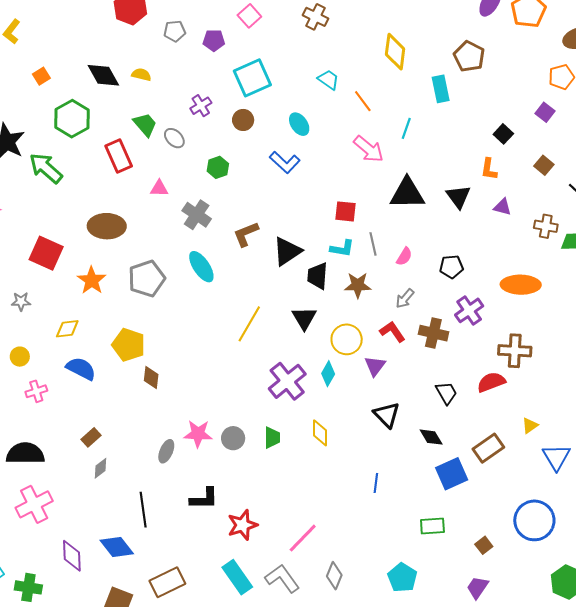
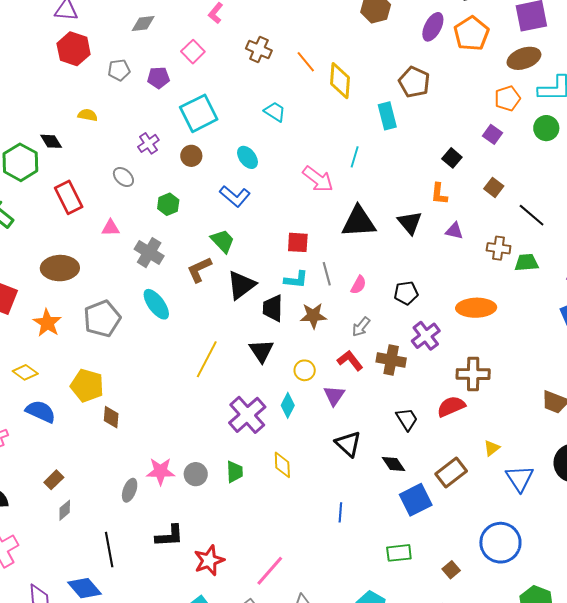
black diamond: (103, 75) -> (51, 141), moved, size x0.7
orange line: (363, 101) -> (306, 62), moved
green trapezoid: (145, 125) -> (223, 241), moved
yellow diamond: (67, 329) -> (25, 372), turned 45
yellow circle: (347, 339) -> (305, 370), size x0.7

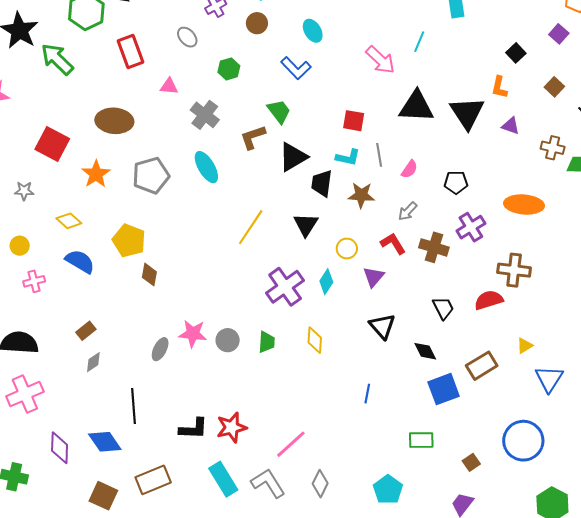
black triangle: (410, 223) -> (467, 113), size x1.4
black L-shape: (169, 536) -> (194, 429), moved

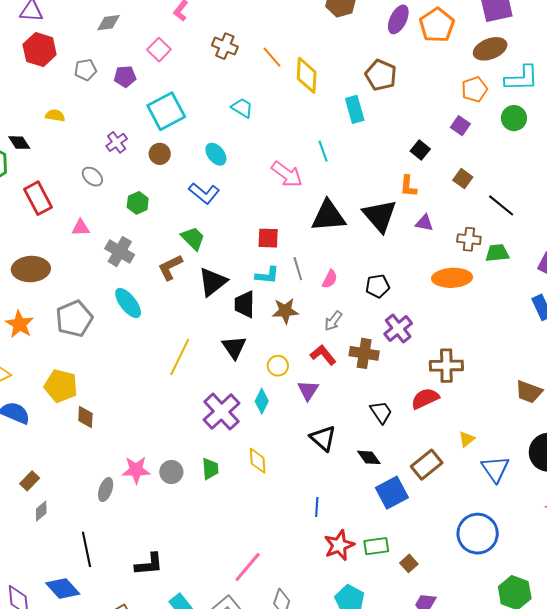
cyan line: (419, 42) -> (323, 151), turned -35
orange ellipse: (524, 204) -> (452, 278), moved
red star: (232, 427) -> (339, 545), moved
brown square: (471, 462) -> (409, 563), moved

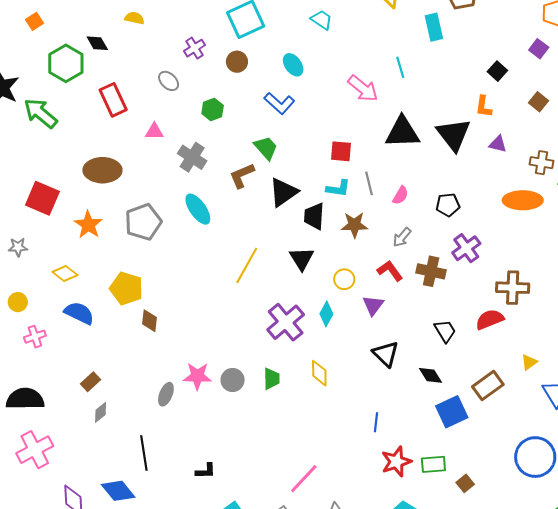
black L-shape: (149, 564) -> (206, 471), size x0.7

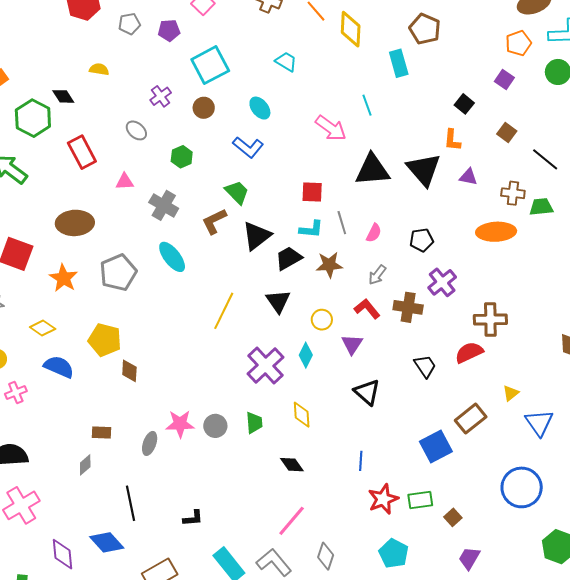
black trapezoid: (314, 216) -> (289, 258), turned 60
black diamond: (430, 375) -> (292, 465), moved
brown rectangle: (91, 382) -> (101, 432), moved, turned 48

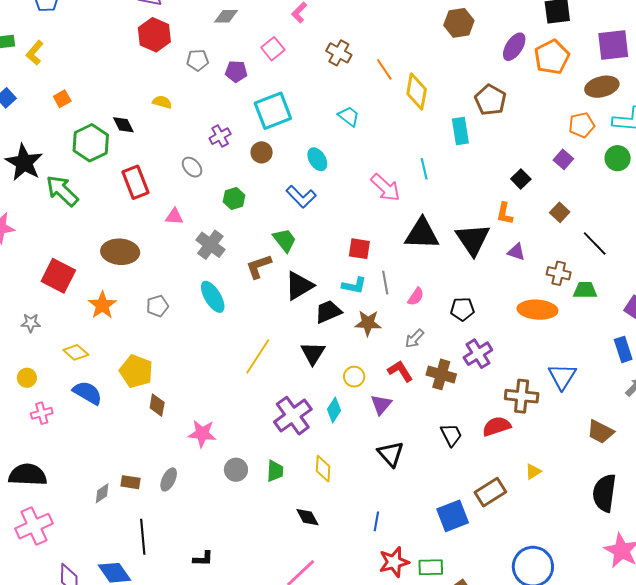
gray pentagon: (118, 272) -> (157, 306), size x0.6
blue triangle: (539, 423) -> (562, 376), moved
pink star: (180, 424) -> (202, 434), moved
brown rectangle: (101, 432) -> (131, 482), moved

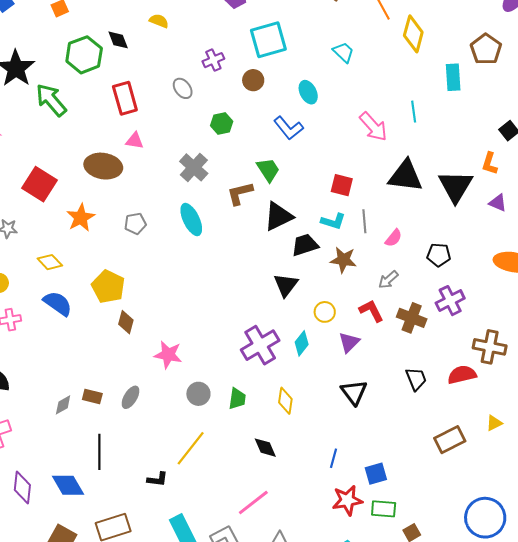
pink triangle: (174, 217) -> (135, 141), moved
yellow line: (258, 356) -> (191, 448), moved
blue square: (453, 516) -> (376, 474), moved, size x0.7

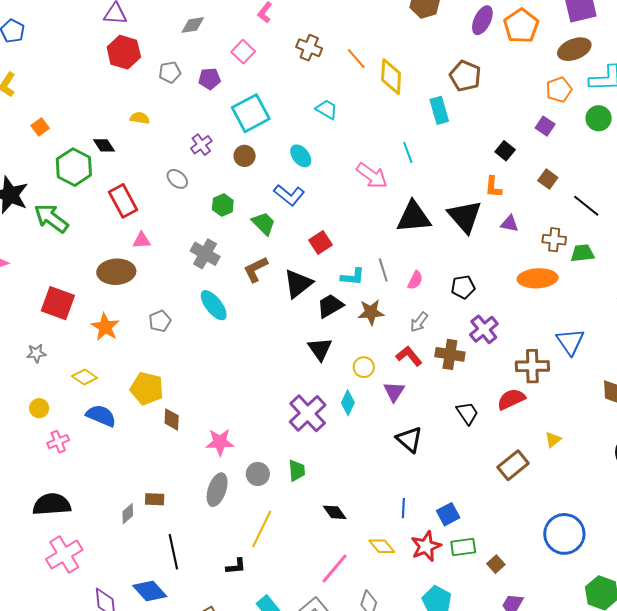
green trapezoid: (268, 170) -> (264, 223), moved
red square: (342, 185) -> (321, 242), moved, turned -35
gray ellipse: (131, 397) -> (217, 490), moved, size x1.4
yellow diamond: (285, 401) -> (382, 546), moved, turned -36

